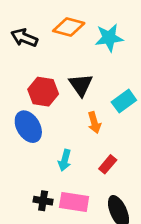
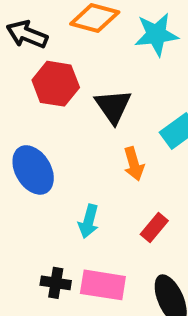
red hexagon: (43, 92) -> (56, 84), moved

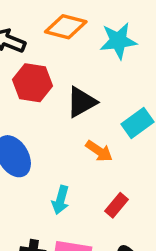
black triangle: (113, 106) -> (81, 102), turned 36
orange arrow: (134, 164) -> (99, 151), turned -40

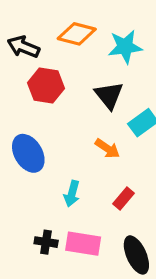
black triangle: (81, 102) -> (109, 95), moved, turned -40

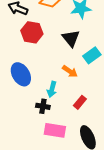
cyan arrow: (72, 194) -> (52, 89), moved
black cross: (46, 242) -> (43, 106), moved

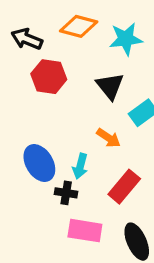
blue ellipse: (21, 74) -> (39, 163), moved
red rectangle: (80, 102) -> (124, 187), size x1.5

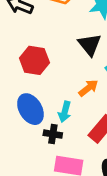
red hexagon: (49, 77) -> (34, 60), moved
orange arrow: (108, 138) -> (88, 88), turned -72

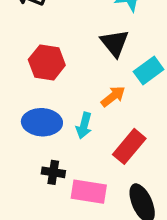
blue ellipse: (30, 109) -> (42, 122), turned -56
black cross: (53, 134) -> (53, 172), moved

